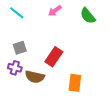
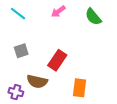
purple cross: (15, 68) -> (16, 92), moved

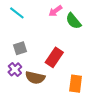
green semicircle: (93, 17) -> (73, 21), moved
purple cross: (16, 92) -> (15, 69), moved, turned 32

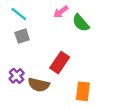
gray square: (20, 48) -> (22, 36), moved

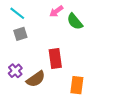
red rectangle: (60, 63) -> (55, 58), turned -42
brown semicircle: (39, 85) -> (36, 79), turned -48

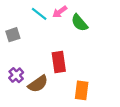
cyan line: (17, 13) -> (39, 14), moved
gray square: (20, 34) -> (13, 35), moved

